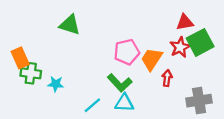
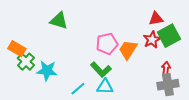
orange rectangle: (20, 58) -> (17, 49), turned -36
green cross: (31, 73) -> (26, 62), turned 36
red arrow: (167, 78) -> (166, 69), moved
cyan star: (56, 84) -> (47, 71), size x1.5

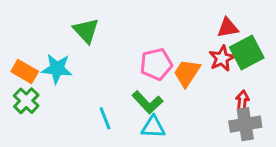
green triangle: (59, 21) -> (86, 31), turned 30
green cross: (26, 62) -> (26, 101), moved
cyan star: (47, 71) -> (57, 69), moved
cyan line: (78, 89) -> (105, 118), moved, turned -70

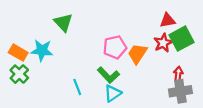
cyan triangle: (153, 127) -> (113, 93), turned -36

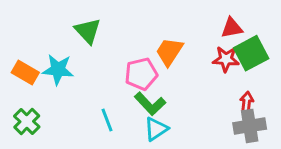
red star: (163, 43) -> (226, 59), turned 30
pink pentagon: (115, 47) -> (141, 74), moved
orange trapezoid: (137, 54) -> (169, 52), moved
green cross: (19, 74) -> (27, 122), moved

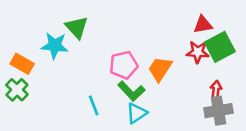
orange trapezoid: (169, 52) -> (160, 69), moved
cyan star: (58, 70) -> (55, 46), moved
green cross: (27, 122) -> (17, 90), moved

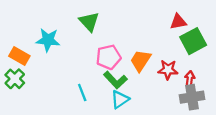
green triangle: (77, 27) -> (89, 22), moved
red star: (198, 52) -> (168, 70), moved

